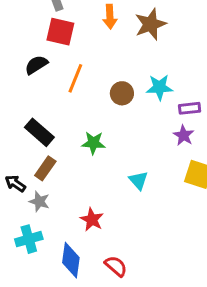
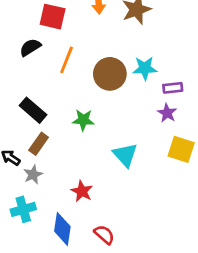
brown circle: (122, 93) -> (110, 74), size x1.5
cyan triangle: (138, 180) -> (125, 155), size x1.4
gray star: (39, 201) -> (33, 174), turned 30

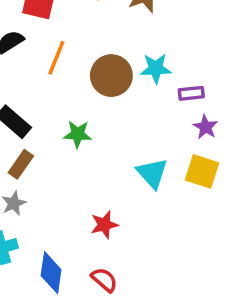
purple star: (167, 113) -> (205, 127), moved
cyan triangle: (125, 155) -> (152, 173), moved
red star: (82, 191) -> (104, 225), moved, turned 30

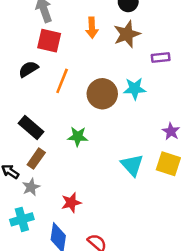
purple rectangle: (191, 93) -> (161, 57), moved
red star: (104, 225) -> (71, 203), moved

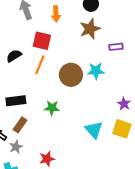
orange arrow: (92, 28) -> (56, 14), moved
red square: (49, 41) -> (42, 41), moved
black rectangle: (31, 127) -> (16, 101), turned -48

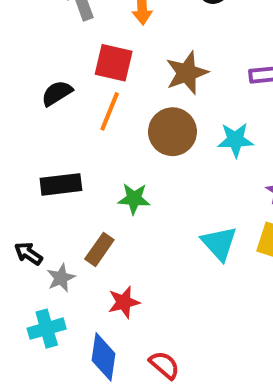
brown star: (90, 29) -> (187, 73), moved
cyan star: (96, 71) -> (235, 140), moved
brown rectangle: (20, 125) -> (99, 249), moved

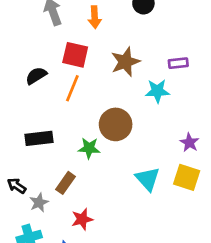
brown circle: (172, 132) -> (116, 124), moved
cyan star: (235, 140) -> (157, 91), moved

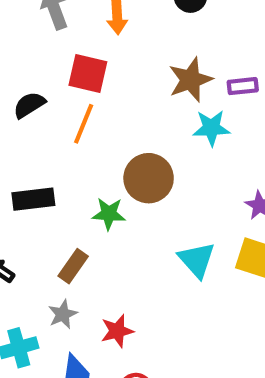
brown star: (125, 62) -> (190, 80), moved
gray star: (39, 202) -> (63, 314), moved
red star: (82, 219) -> (117, 331), moved

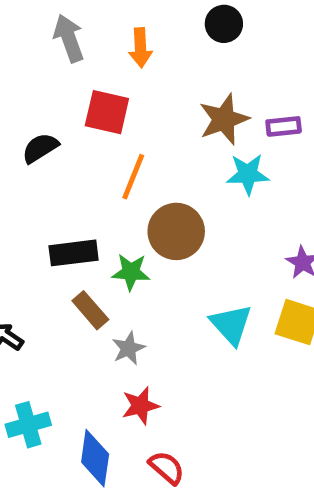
orange line: (84, 124) -> (133, 177), moved
black rectangle: (33, 199) -> (74, 253), moved
brown rectangle: (73, 266) -> (90, 310), moved, turned -76
gray star: (63, 314) -> (128, 348), moved

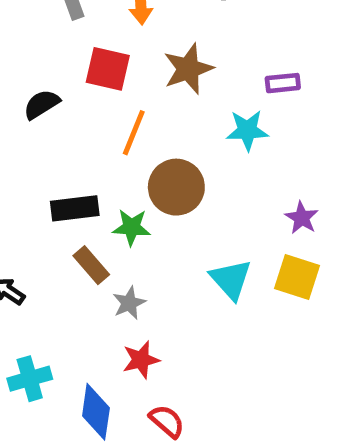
brown star: (224, 119) -> (188, 69), moved

